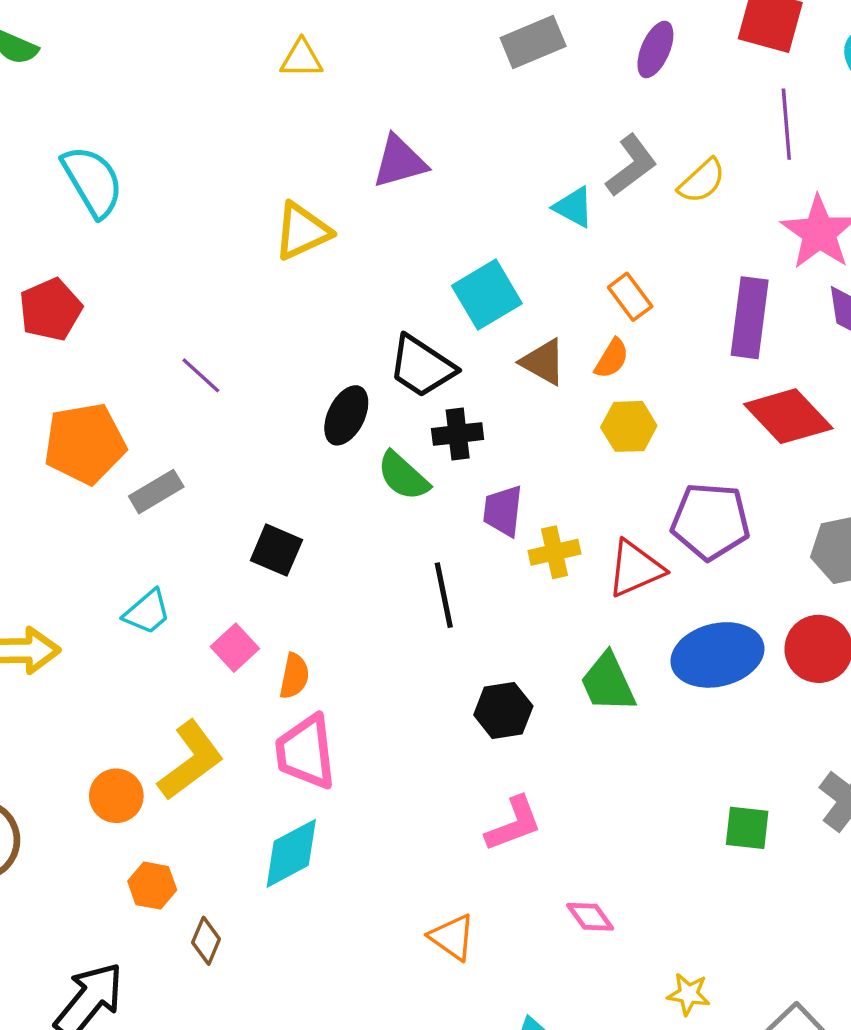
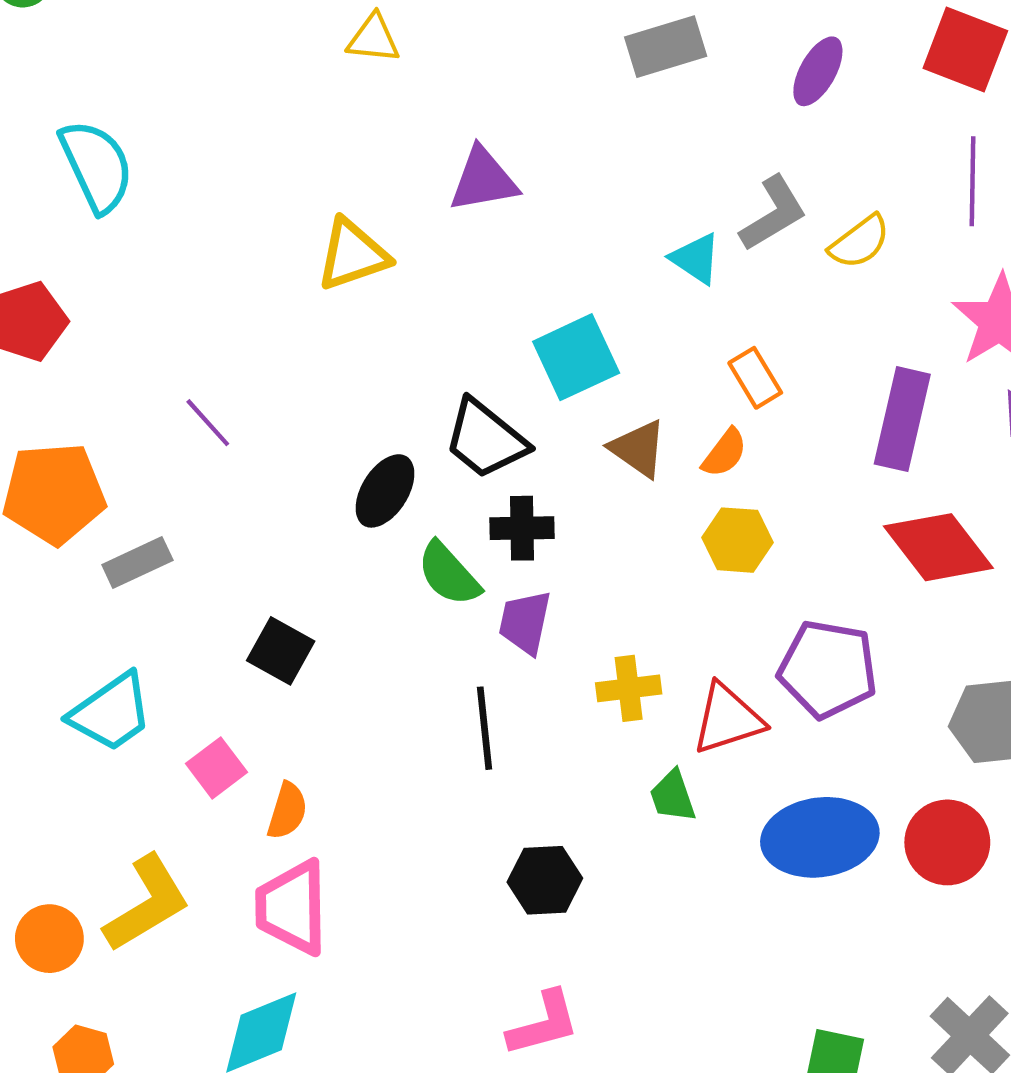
purple trapezoid: (503, 511) -> (525, 622), moved
cyan trapezoid: (147, 612) -> (111, 712), size x1.4
green trapezoid: (608, 683) -> (673, 796), moved, size x0.7

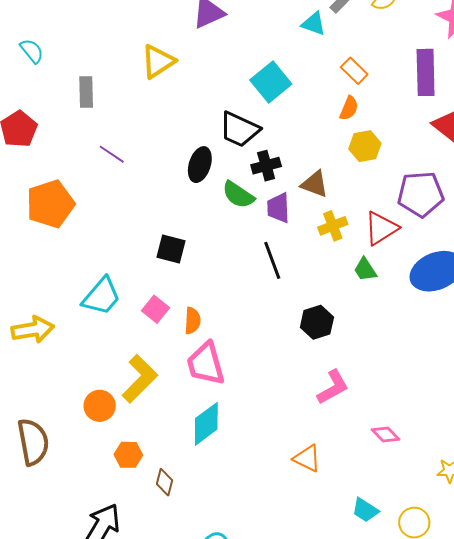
cyan semicircle: (96, 166) -> (32, 51), size x0.6
brown triangle: (638, 449) -> (315, 184), moved
gray rectangle: (137, 563) -> (86, 92), moved, turned -52

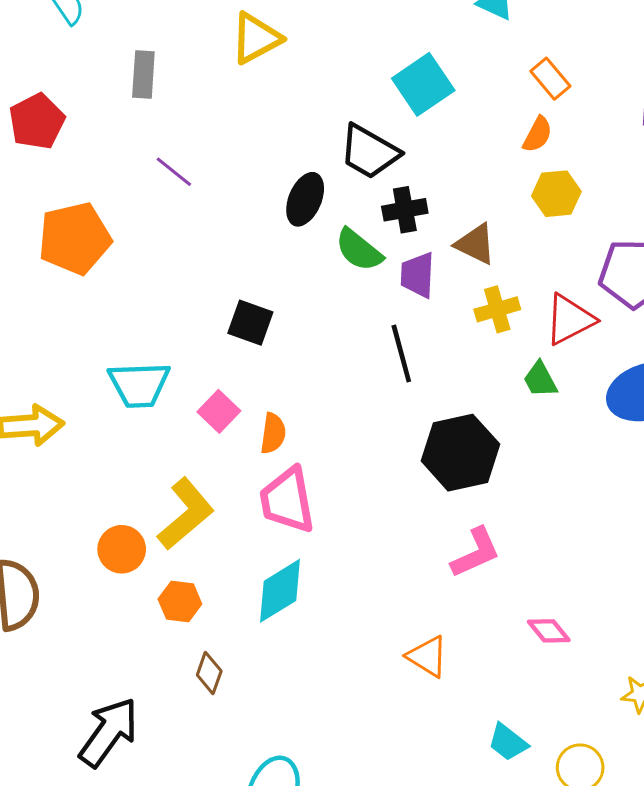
cyan trapezoid: (101, 296) -> (139, 385), turned 42
black hexagon: (317, 322) -> (460, 453), size x1.5
orange hexagon: (128, 455) -> (180, 602), moved

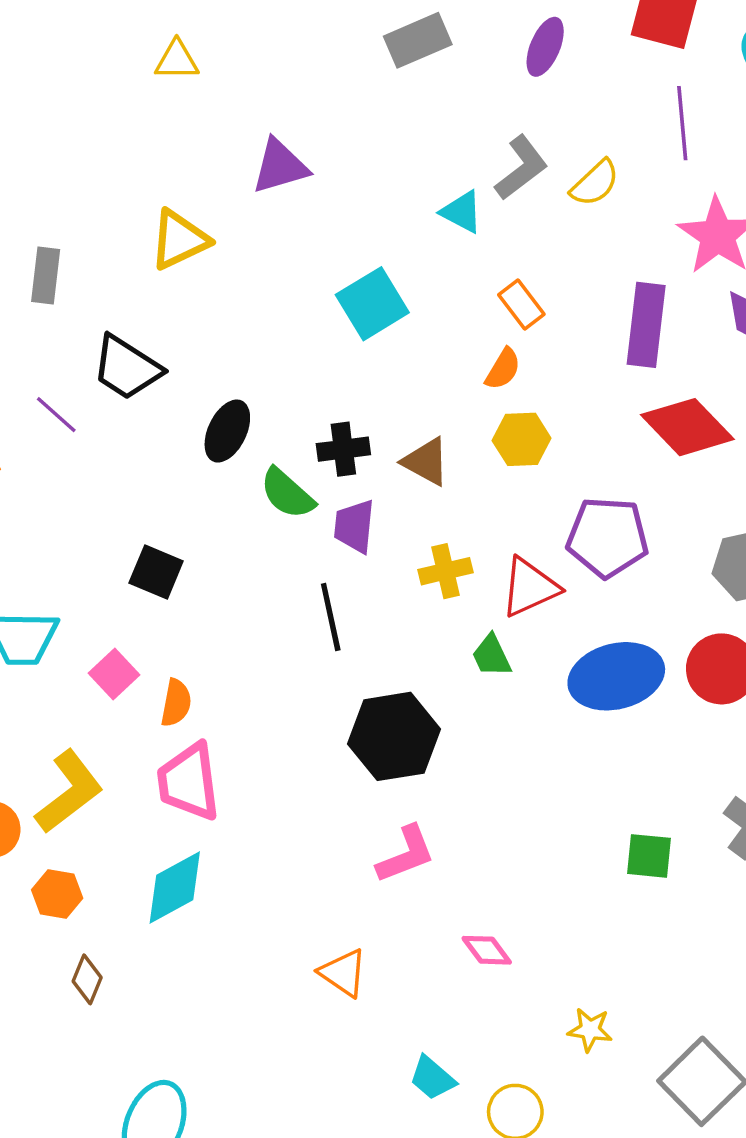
black trapezoid: (369, 152) -> (127, 368), moved
purple line: (174, 172) -> (56, 415), moved
brown triangle: (475, 244) -> (426, 462), moved

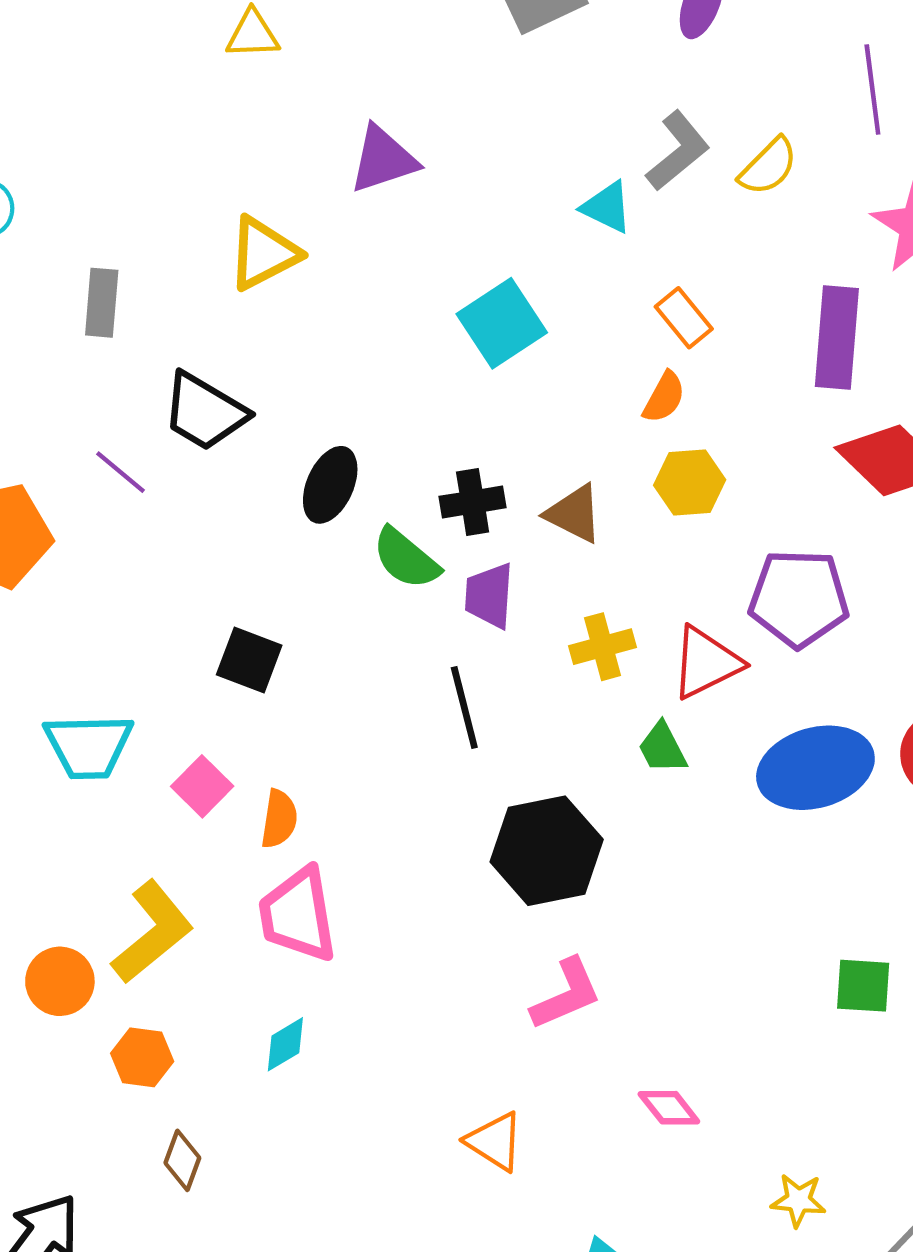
cyan diamond: (175, 887) -> (285, 1044), size x0.6

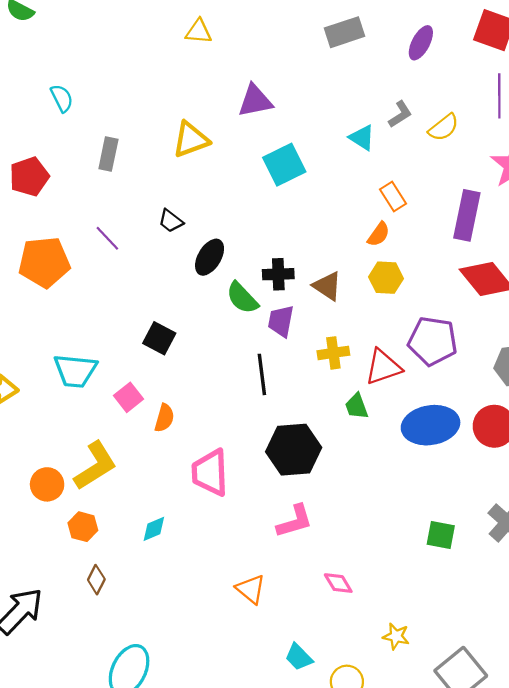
gray L-shape: (678, 151) -> (400, 114), size x0.7
cyan square: (502, 323) -> (284, 165), moved
black trapezoid: (205, 412) -> (171, 221), moved, size x0.6
pink trapezoid: (298, 915) -> (210, 473), moved

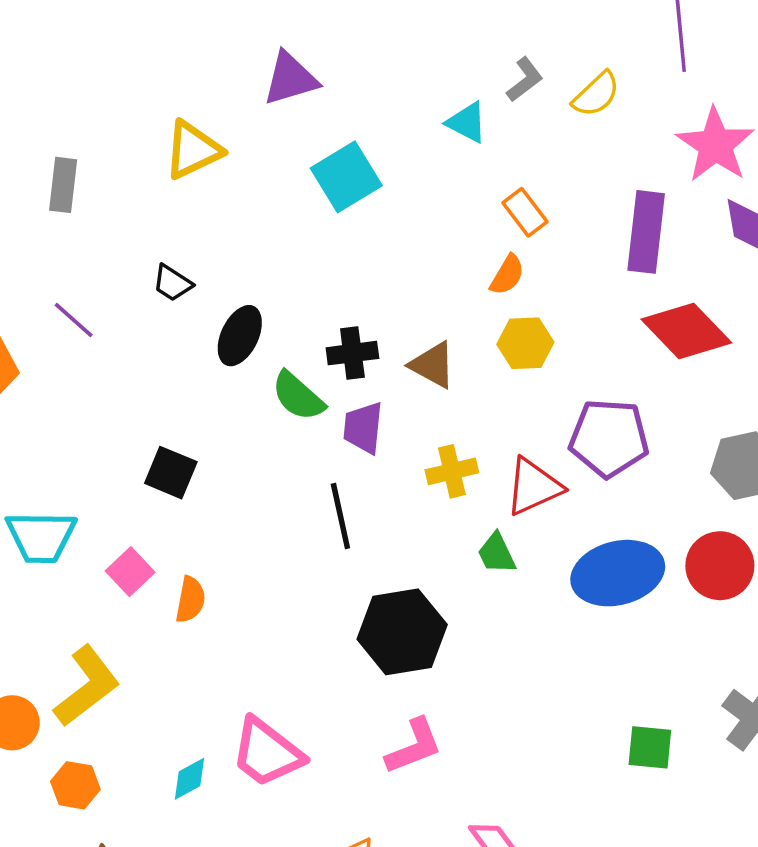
pink trapezoid: (210, 473) -> (267, 753), moved, turned -45

